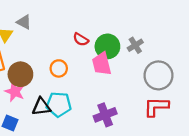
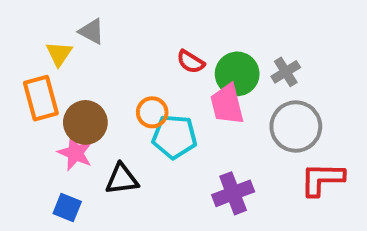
gray circle: (158, 75) -> (296, 127), moved
cyan pentagon: (59, 104) -> (174, 137), moved

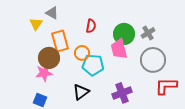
red semicircle: (191, 62) -> (91, 26), moved, turned -112
orange rectangle: (41, 98) -> (60, 41), moved
pink star: (75, 153) -> (44, 73), turned -30
black triangle: (122, 179) -> (81, 92), moved, turned -30

